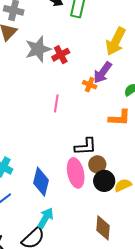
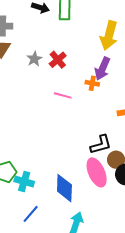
gray star: (38, 49) -> (34, 59), size x0.6
pink line: (56, 103) -> (63, 95), moved, turned -72

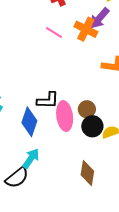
orange cross: (92, 83) -> (86, 29), size x1.6
black L-shape: (101, 145) -> (48, 100), moved

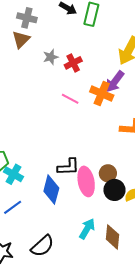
cyan arrow: (31, 158) -> (87, 229), moved

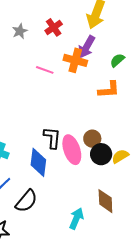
red cross: (73, 63) -> (54, 27), moved
black L-shape: (68, 167) -> (52, 138), turned -75
cyan arrow: (87, 229) -> (76, 219), moved
black semicircle: (42, 246) -> (26, 201), moved

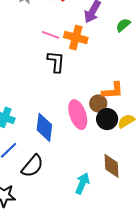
orange cross: (75, 60) -> (76, 38), moved
orange L-shape: (109, 90) -> (113, 91), moved
black L-shape: (52, 138) -> (56, 62), moved

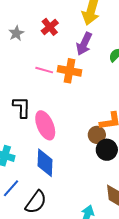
black L-shape: (56, 62) -> (22, 107), moved
pink ellipse: (78, 115) -> (45, 125), moved

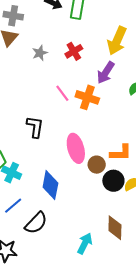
pink line: (44, 70) -> (62, 93), turned 30
pink ellipse: (45, 125) -> (76, 148), moved
brown circle: (97, 135) -> (97, 165), moved

